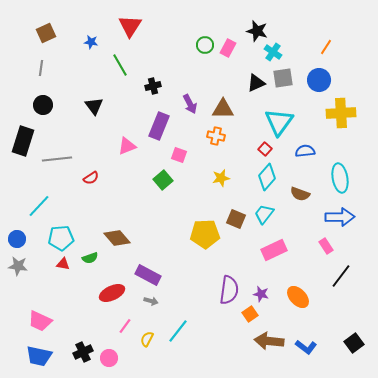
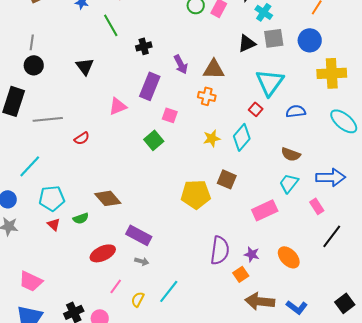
gray line: (41, 68) -> (32, 42), moved
cyan diamond: (267, 177) -> (242, 137), moved
cyan ellipse: (340, 178) -> (344, 121), moved, turned -40
cyan trapezoid: (264, 214) -> (289, 183), moved
red triangle: (63, 264) -> (54, 224), turned 32

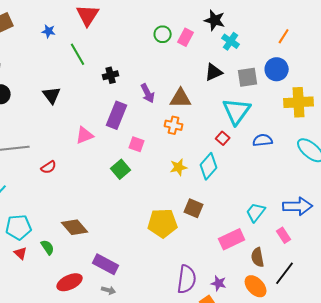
gray square: (274, 38) -> (248, 77), moved
brown semicircle: (291, 154) -> (258, 257), moved, turned 60
green semicircle: (81, 218) -> (48, 247), turned -105
black line: (332, 236) -> (285, 273), moved

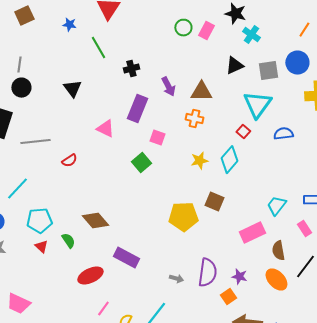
pink triangle: (85, 135) -> (105, 129), turned 48
gray arrow: (109, 290) -> (176, 279), moved

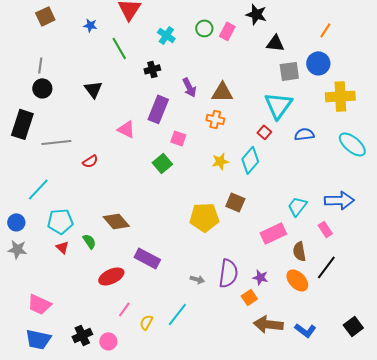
cyan cross: (251, 35) -> (166, 35), moved
black triangle: (234, 66) -> (275, 43), moved, turned 30

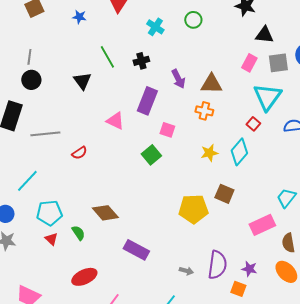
pink rectangle: (227, 31) -> (249, 63), moved
green line: (119, 48) -> (107, 57), moved
red ellipse: (111, 276) -> (84, 277), moved
orange square: (249, 297) -> (238, 289), turned -35

